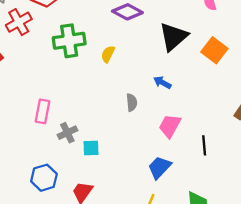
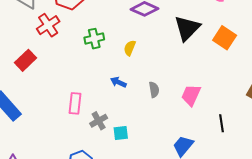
green cross: (69, 41) -> (94, 39), size x0.7
blue arrow: (162, 83) -> (118, 82), moved
pink trapezoid: (170, 126) -> (191, 95), moved

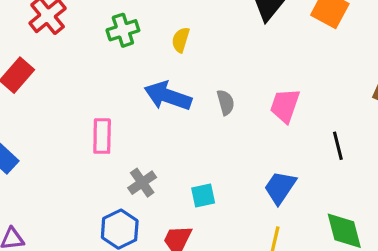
blue arrow: (118, 82) -> (168, 96), size x1.8
gray cross: (99, 121) -> (142, 183), moved
cyan square: (121, 133) -> (203, 195), moved

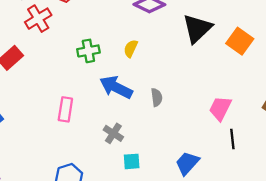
green cross: (123, 30) -> (88, 51), moved
pink trapezoid: (285, 106) -> (220, 108), moved
gray cross: (142, 183) -> (113, 133), moved, turned -30

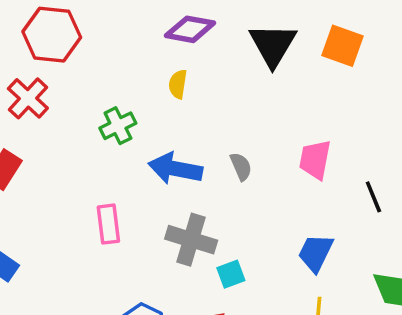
yellow semicircle: (131, 49) -> (178, 84), moved
pink trapezoid: (220, 108) -> (315, 160), moved
gray cross: (113, 133) -> (191, 240), size x1.5

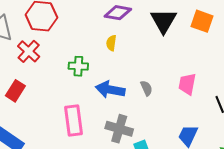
green cross: (118, 126) -> (78, 66), turned 30
pink rectangle: (108, 224) -> (73, 120), size x1.4

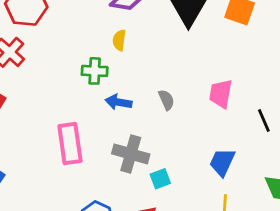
green cross: (78, 66) -> (95, 71), moved
blue arrow: (110, 90) -> (118, 102), size x0.7

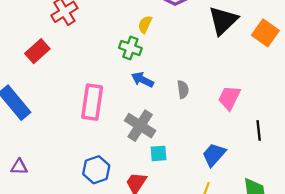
yellow semicircle: (119, 40) -> (145, 24), moved

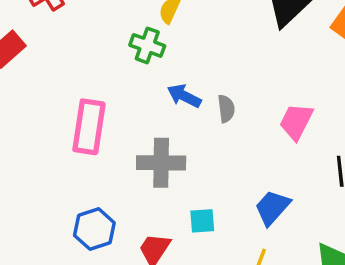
blue arrow: (143, 80) -> (184, 96), moved
gray cross: (140, 126) -> (161, 163), turned -32
cyan square: (159, 153) -> (202, 221), moved

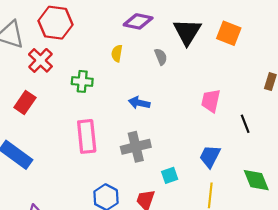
green cross: (147, 45) -> (82, 81), moved
gray semicircle: (226, 109) -> (161, 57), moved

